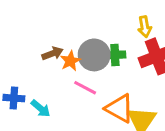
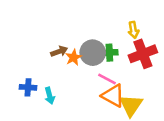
pink line: (85, 88) -> (107, 79), moved
cyan arrow: (41, 108) -> (50, 96), turned 35

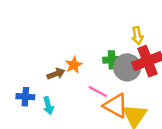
brown arrow: (59, 51) -> (56, 74), moved
gray circle: (93, 53) -> (127, 67), moved
pink line: (107, 79) -> (98, 92), moved

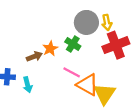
green cross: (112, 60) -> (73, 44), moved, turned 35
gray circle: (127, 67) -> (86, 22), moved

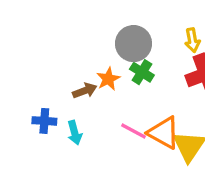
gray circle: (86, 22) -> (133, 44), moved
pink line: (72, 72) -> (133, 131), moved

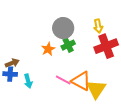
green cross: (142, 72) -> (68, 45), turned 32
brown arrow: (85, 91) -> (12, 63), moved

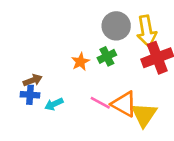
yellow arrow: (98, 26) -> (147, 31), size x1.6
gray circle: (63, 28) -> (116, 26), moved
cyan arrow: (28, 81) -> (54, 104), turned 80

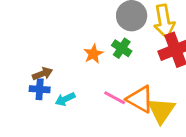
green cross: (107, 56) -> (122, 48), turned -30

